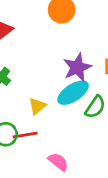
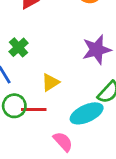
cyan ellipse: (73, 93) -> (87, 113), moved

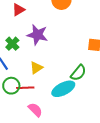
purple star: (97, 50) -> (37, 35), moved, turned 30
pink semicircle: (63, 142) -> (35, 110), moved

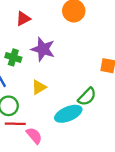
green cross: (12, 44) -> (13, 57), turned -32
red line: (25, 88) -> (15, 124), moved

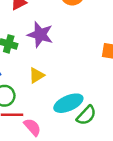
green semicircle: (87, 97) -> (86, 115), moved

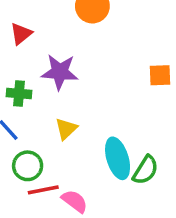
cyan ellipse: (68, 103) -> (118, 158), turned -72

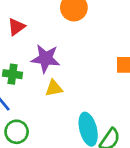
yellow triangle: (66, 129) -> (54, 88), moved, turned 30

